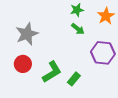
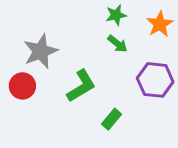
red circle: (23, 64) -> (22, 86), moved
green L-shape: (52, 72) -> (81, 86), moved

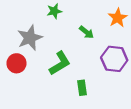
green star: (116, 15) -> (54, 11), moved
green rectangle: (111, 119) -> (82, 88), turned -48

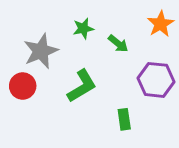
green star: (54, 11) -> (83, 28), moved
green rectangle: (82, 88) -> (124, 119), moved

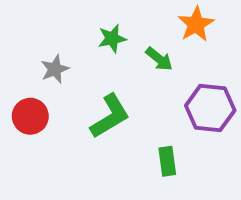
orange star: (161, 24) -> (196, 24), moved
gray star: (41, 51) -> (55, 69), size x0.6

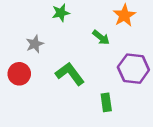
green star: (112, 39) -> (61, 13), moved
green L-shape: (110, 116) -> (70, 74), turned -96

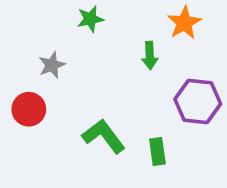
green arrow: (101, 37) -> (150, 55), turned 48
green L-shape: (70, 74) -> (104, 136), moved

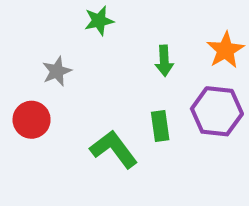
orange star: (184, 23) -> (225, 50), moved
green rectangle: (157, 151) -> (160, 126), moved

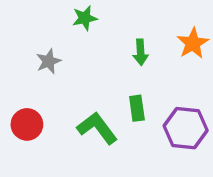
purple hexagon: (217, 111) -> (186, 128), moved
red circle: (32, 120) -> (27, 124), moved

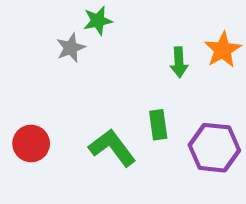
green arrow: (141, 52) -> (179, 62), moved
gray star: (49, 61) -> (71, 48), moved

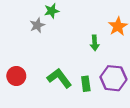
green arrow: (179, 62) -> (95, 43), moved
green rectangle: (158, 125) -> (86, 84), moved

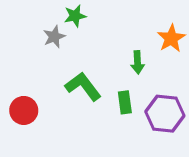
green L-shape: (59, 78) -> (83, 86), moved
green rectangle: (86, 84) -> (125, 102), moved

